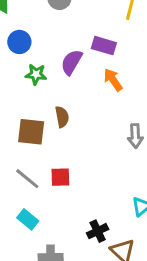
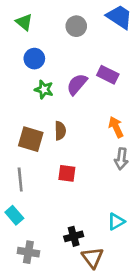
orange arrow: (113, 80) -> (116, 127), moved
red square: (60, 177) -> (67, 173), moved
gray line: (27, 179) -> (20, 180), turned 35

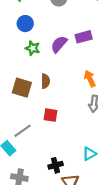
purple rectangle: (108, 75) -> (84, 37), turned -42
gray line: (20, 180) -> (23, 131), moved, turned 60

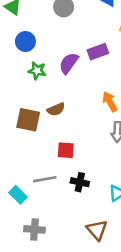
brown semicircle: (45, 81) -> (56, 109), turned 72
gray line: (23, 131) -> (45, 179), moved, turned 30
black cross: (56, 165) -> (80, 182), moved, turned 32

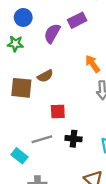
blue circle: (25, 42) -> (23, 17), moved
green star: (37, 71) -> (15, 44), moved

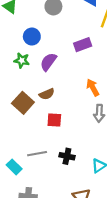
purple semicircle: (52, 33) -> (48, 62), moved
brown square: (21, 88) -> (23, 103), turned 30
red square: (58, 111) -> (54, 120), moved

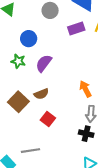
purple rectangle: (83, 45) -> (76, 29), moved
red square: (54, 120) -> (48, 119), turned 32
black cross: (67, 156) -> (86, 134), moved

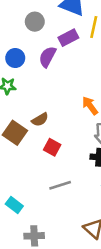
purple semicircle: (44, 63) -> (47, 57), moved
gray line: (30, 151) -> (60, 185), moved

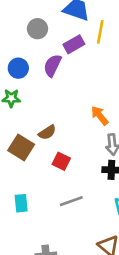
cyan rectangle: (14, 205) -> (21, 203), moved, turned 49

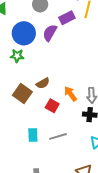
blue circle: (18, 68) -> (24, 33), size x1.5
orange arrow: (100, 116) -> (70, 94), moved
cyan rectangle: (21, 203) -> (33, 135), moved

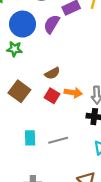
brown semicircle: (43, 83) -> (52, 73), moved
orange arrow: (70, 94) -> (73, 93), turned 133
red square: (52, 106) -> (52, 96), moved

